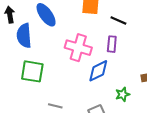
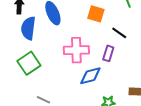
pink cross: (78, 48) -> (76, 50), turned -30
green square: (32, 71) -> (29, 63), turned 35

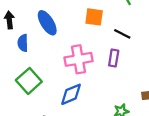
blue semicircle: (28, 28) -> (23, 43), size x0.7
blue diamond: (90, 76) -> (71, 94), moved

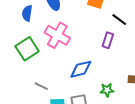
pink cross: (78, 59) -> (57, 35), moved, turned 30
blue diamond: (71, 94) -> (81, 69), moved

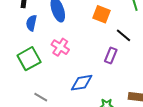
pink cross: (57, 35) -> (60, 47), size x0.7

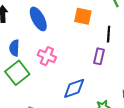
blue semicircle: (31, 23) -> (14, 48), moved
black line: (124, 35) -> (109, 34), turned 63

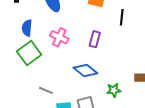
purple rectangle: (99, 56) -> (95, 39), moved
blue diamond: (74, 88) -> (85, 70), turned 55

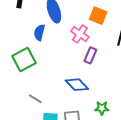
blue semicircle: (27, 28) -> (39, 32), moved
pink cross: (59, 37) -> (80, 34), moved

